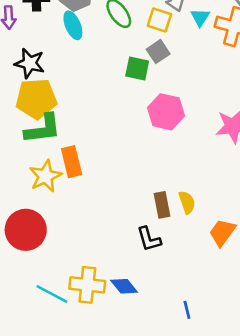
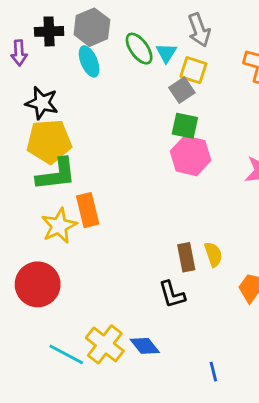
cyan triangle: (200, 17) -> (166, 53), moved
yellow square: (159, 20) -> (193, 70), moved
green square: (137, 69) -> (185, 126), moved
yellow cross: (87, 285) -> (105, 344), turned 32

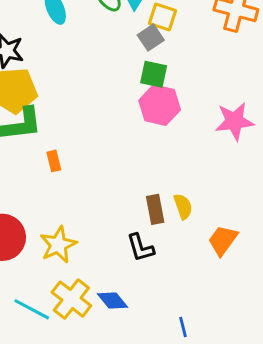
orange rectangle: (88, 210) -> (54, 161), size x0.6
yellow star: (59, 226) -> (58, 245), moved

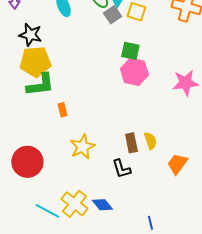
gray square: (151, 38) -> (112, 15), moved
yellow star: (58, 245) -> (82, 147), moved

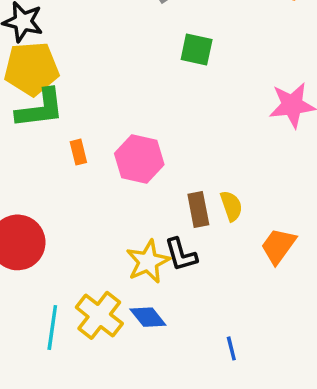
pink hexagon: (134, 72) -> (139, 159), moved
yellow star: (82, 147) -> (148, 262), moved
cyan line: (47, 211) -> (52, 328), turned 70

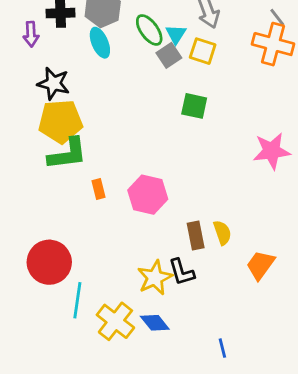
cyan line: (52, 328) -> (77, 300), moved

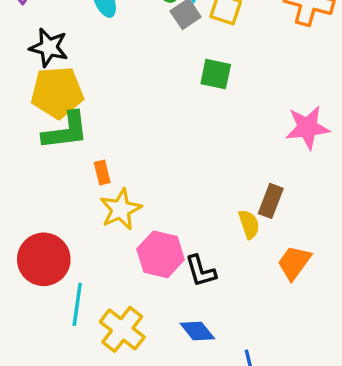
pink hexagon: (148, 195) -> (161, 254), moved
brown rectangle: (196, 235) -> (271, 201), moved, turned 32
yellow star: (155, 278) -> (121, 209), moved
blue diamond: (155, 323) -> (197, 331), moved

